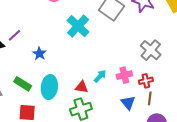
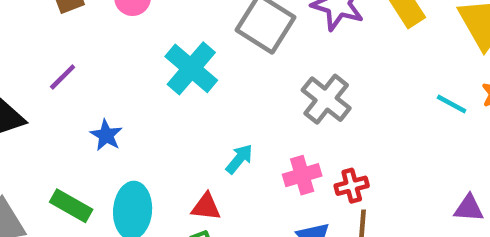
purple line: (14, 35) -> (63, 77), moved
gray cross: (151, 50) -> (326, 99), moved
cyan arrow: (100, 76) -> (239, 159), moved

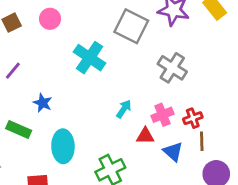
green rectangle: (71, 206) -> (19, 130), moved
red triangle: (206, 207) -> (145, 136), moved

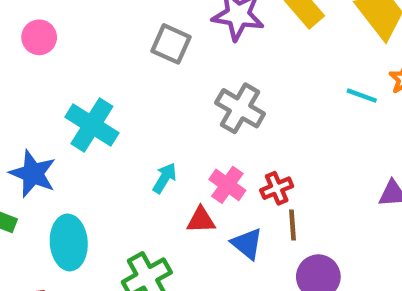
gray square: (131, 26) -> (171, 44), size x0.7
cyan cross: (90, 58) -> (92, 125), moved
blue star: (43, 103) -> (33, 174), size x1.5
pink cross: (162, 115) -> (227, 185), turned -30

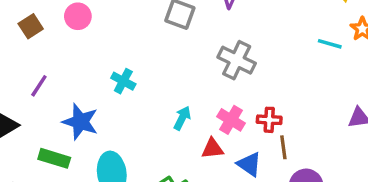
cyan cross: (92, 125) -> (123, 81), size x0.6
red cross: (277, 188) -> (269, 120), turned 30

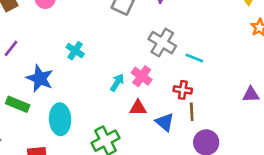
cyan line: (330, 44) -> (194, 58), moved
pink cross: (231, 120) -> (142, 76), moved

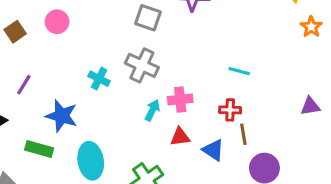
gray cross: (162, 43) -> (142, 65), moved
pink cross: (142, 76) -> (180, 100), turned -36

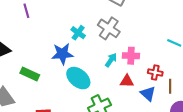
purple line: (24, 85) -> (26, 11), moved, turned -56
red cross: (230, 110) -> (155, 73), moved
blue star: (62, 116) -> (62, 54), moved, turned -30
cyan ellipse: (91, 161) -> (78, 78), moved, turned -50

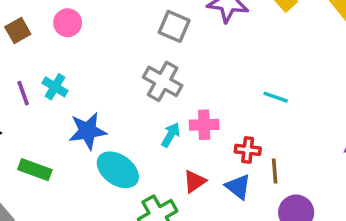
purple line: (26, 11) -> (23, 93), moved
cyan cross: (78, 33) -> (55, 87), moved
red triangle: (127, 81) -> (194, 181), moved, turned -32

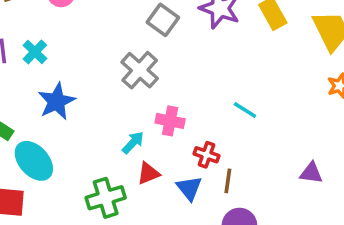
blue star: (88, 131) -> (57, 101), turned -30
cyan arrow: (171, 135) -> (133, 143), moved
cyan ellipse: (118, 170) -> (34, 161), moved

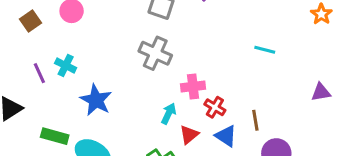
cyan line: (245, 110) -> (265, 50), moved
red cross: (206, 155) -> (215, 107), moved, turned 30

